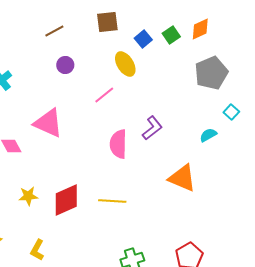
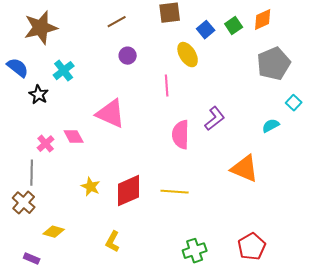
pink line: (104, 95) -> (167, 86), turned -55
yellow star: (28, 196) -> (91, 187), turned 30
yellow L-shape: (37, 250) -> (113, 242), moved

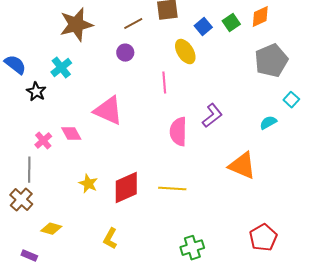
brown line: (117, 22) -> (133, 24), moved
brown star: (41, 28) -> (76, 25), moved
red pentagon: (252, 247) -> (263, 238), moved

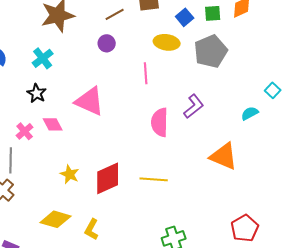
green square: (231, 23) -> (213, 13), turned 30
yellow ellipse: (185, 52) -> (167, 42), turned -50
gray pentagon: (271, 61) -> (211, 51), moved
black star: (36, 92) -> (37, 93), moved
yellow diamond: (51, 229) -> (56, 219), moved, size x1.4

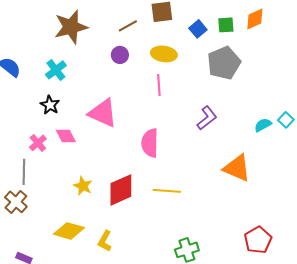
yellow ellipse: (167, 42) -> (164, 54), moved
cyan square: (273, 90) -> (286, 120), moved
pink semicircle: (160, 122) -> (150, 143), moved

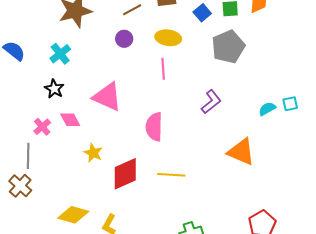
cyan square: (286, 120) -> (290, 104), turned 35
yellow star: (83, 186) -> (93, 153), moved

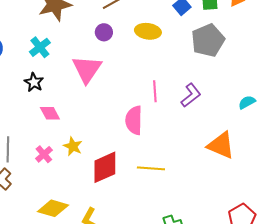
pink line: (163, 69) -> (155, 91), moved
pink triangle: (107, 97) -> (87, 69), moved, turned 40
pink cross: (42, 127) -> (44, 154), moved

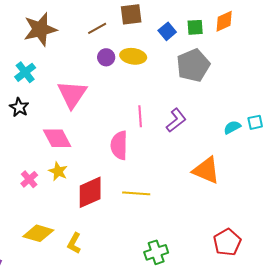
purple circle: (104, 32) -> (106, 57), moved
pink diamond: (50, 113) -> (57, 138), moved, size x1.4

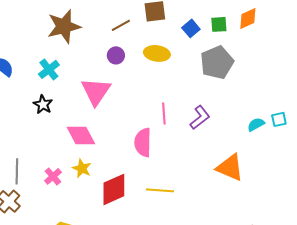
purple circle: (106, 57) -> (116, 55), moved

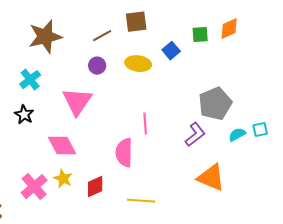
blue square: (191, 28) -> (171, 51), moved
gray pentagon: (217, 62) -> (215, 104), moved
purple L-shape: (200, 117) -> (195, 135), moved
pink cross: (53, 176) -> (34, 187), size x1.5
red diamond: (114, 189) -> (95, 187), moved, size x0.7

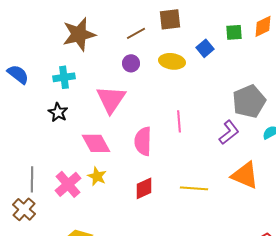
cyan cross: (30, 80) -> (64, 77), turned 30
pink semicircle: (124, 153) -> (143, 141), moved
red diamond: (95, 187) -> (144, 188), moved
yellow line: (141, 201) -> (194, 188), moved

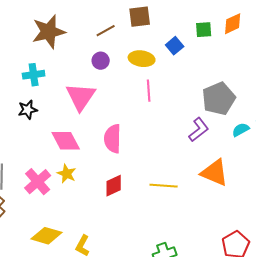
black star: (58, 112) -> (28, 110), turned 30
pink line: (179, 121) -> (149, 91), moved

